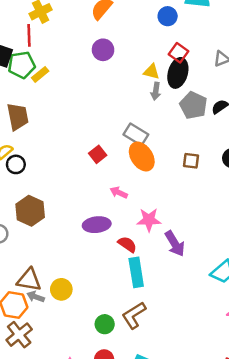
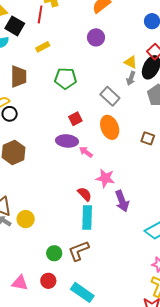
green pentagon: (22, 65) -> (66, 78), moved
gray rectangle: (136, 134) -> (110, 96), moved
purple ellipse: (97, 225) -> (67, 141), moved

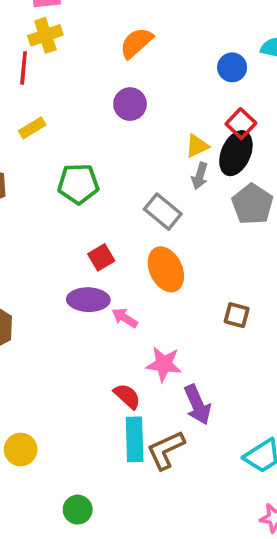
yellow triangle: (131, 62) -> (197, 146), turned -48
brown square: (148, 138) -> (237, 315), moved
brown L-shape: (79, 251) -> (166, 450), moved

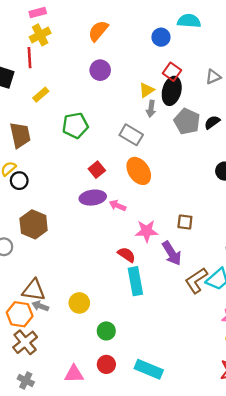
brown square: (237, 315) -> (185, 222), moved
yellow circle: (21, 449) -> (79, 303), moved
brown L-shape: (166, 450) -> (196, 280), moved

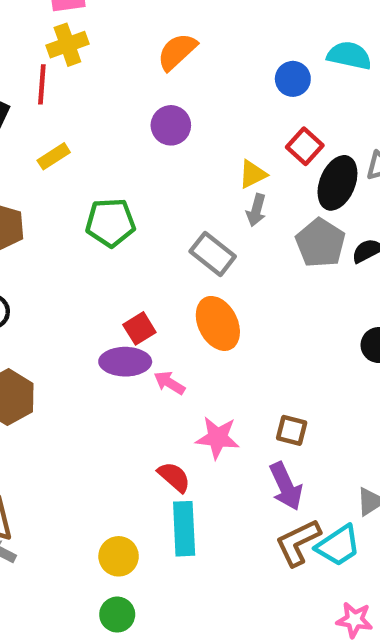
black ellipse: (172, 91) -> (337, 183), moved
red square: (97, 170) -> (139, 328), moved
purple arrow: (172, 253) -> (286, 486), moved
yellow circle: (79, 303) -> (119, 556), moved

